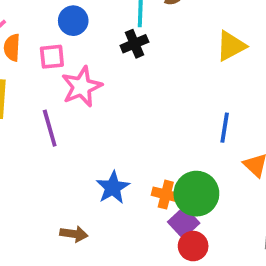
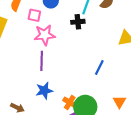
purple line: (50, 128) -> (42, 61), moved
blue line: (225, 128) -> (99, 67), moved

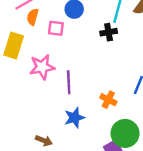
pink star: (45, 35) -> (42, 67), moved
orange cross: (70, 102) -> (108, 100), moved

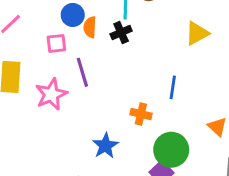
orange semicircle: (33, 17) -> (90, 27), moved
purple line: (69, 82) -> (82, 72), moved

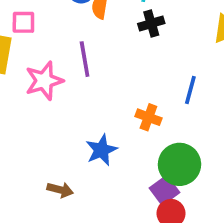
black cross: (121, 33) -> (151, 24), moved
pink square: (56, 43) -> (23, 22), moved

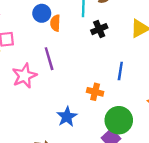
black cross: (151, 24) -> (99, 29), moved

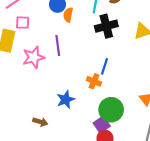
black cross: (99, 29) -> (106, 26), size x1.5
blue line: (120, 71) -> (104, 66), moved

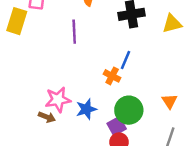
pink star: (34, 57) -> (58, 100), moved
blue star: (66, 99) -> (86, 109), moved

